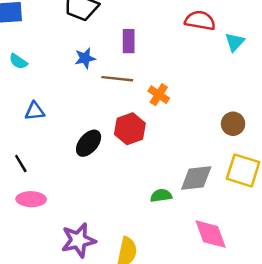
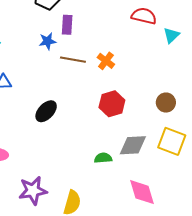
purple rectangle: (129, 41) -> (67, 25), moved
orange cross: (159, 95) -> (106, 61), moved
red hexagon: (130, 129) -> (112, 104), moved

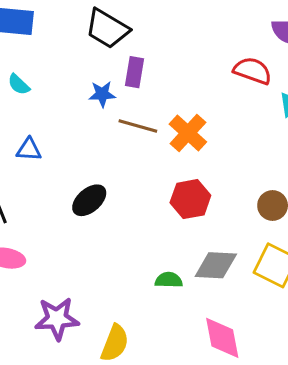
orange cross: (106, 61) -> (188, 133), size x1.4

